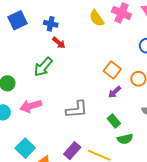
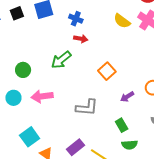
yellow semicircle: (97, 18) -> (122, 21), turned -30
red arrow: (59, 43) -> (81, 39), turned -40
orange square: (112, 70) -> (107, 71), moved

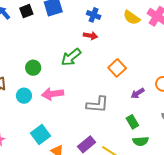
blue cross: (76, 19) -> (94, 15), moved

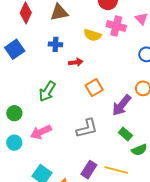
red arrow: (90, 36) -> (76, 62), moved
orange square: (117, 68) -> (94, 88), turned 30
purple arrow: (138, 93) -> (122, 105), size x1.6

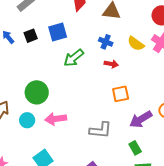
blue cross: (55, 44) -> (106, 42), moved
green arrow: (47, 91) -> (74, 58), moved
green circle: (14, 113) -> (37, 92), size x1.5

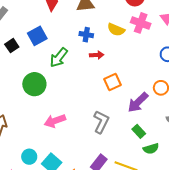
green circle: (37, 92) -> (34, 84), moved
cyan circle: (27, 120) -> (29, 157), moved
gray L-shape: (100, 130) -> (101, 122), turned -55

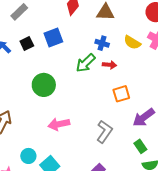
green arrow: (59, 57) -> (86, 63), moved

